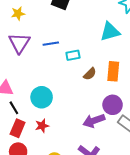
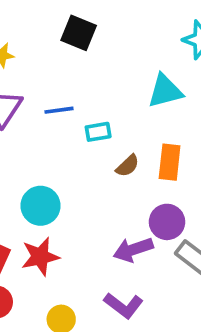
red star: (42, 126) -> (40, 257), size x1.5

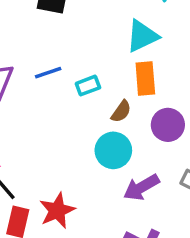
orange rectangle: (170, 162) -> (145, 78), moved
cyan circle: (41, 206) -> (113, 150), moved
purple circle: (167, 222) -> (168, 125), moved

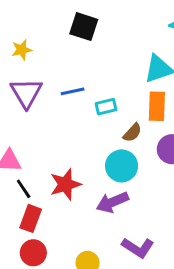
purple arrow: (141, 187) -> (112, 202), moved
red star: (57, 211) -> (65, 184), moved

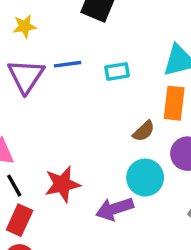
blue line: (73, 91) -> (68, 64), moved
cyan rectangle: (106, 107) -> (117, 72), moved
cyan circle: (122, 166) -> (145, 178), moved

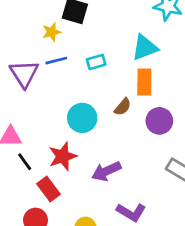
yellow star: (25, 26) -> (52, 32), moved
cyan circle: (145, 178) -> (82, 118), moved
red rectangle: (20, 220) -> (48, 189), moved, turned -55

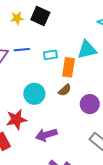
yellow star: (52, 32) -> (17, 18), moved
orange rectangle: (144, 82) -> (69, 67), moved

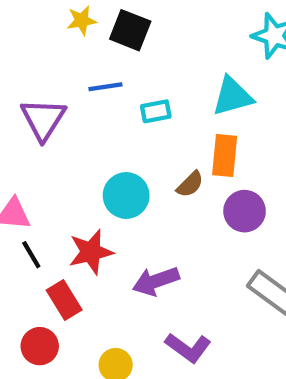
yellow star: (17, 18) -> (82, 20), moved
blue line: (22, 50) -> (105, 87), moved
orange rectangle: (69, 67) -> (225, 155), moved

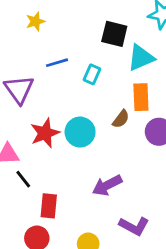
black square: (130, 30) -> (114, 34), moved
cyan rectangle: (156, 111) -> (92, 74), turned -48
red star: (91, 252) -> (45, 133), moved
red rectangle: (64, 300) -> (49, 206), turned 45

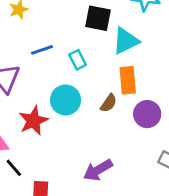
cyan rectangle: (92, 74) -> (78, 60), turned -48
cyan circle: (80, 132) -> (66, 100), moved

